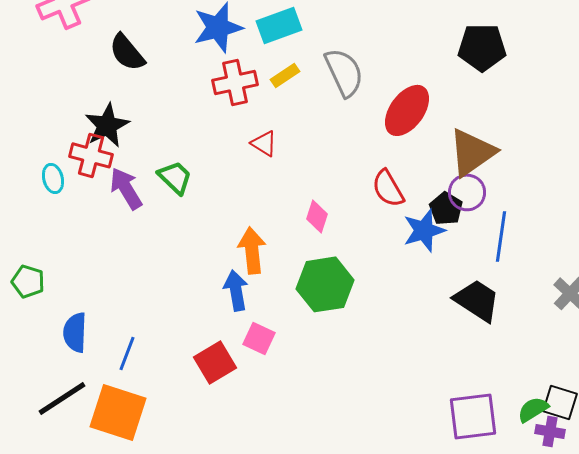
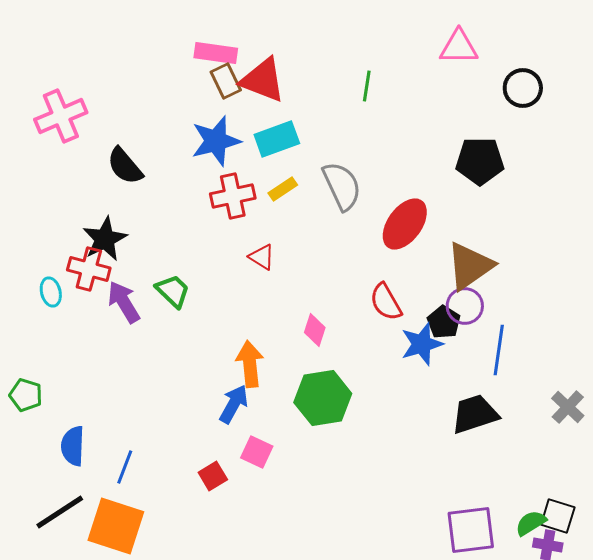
blue arrow: (236, 290) -> (234, 404), turned 39
black trapezoid: (477, 300) -> (475, 414), turned -51
red square: (215, 362) -> (213, 476), size x0.7

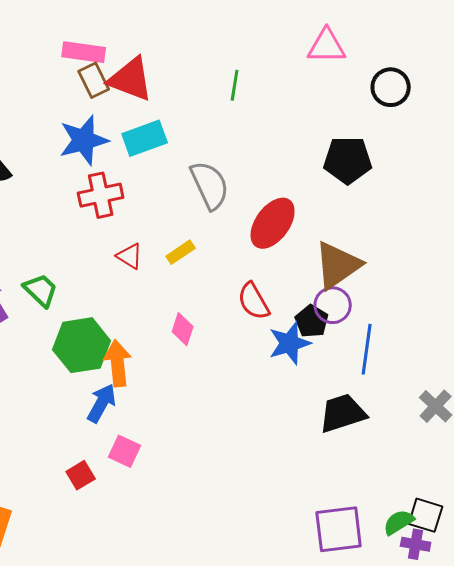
yellow rectangle: (283, 189) -> (181, 252), moved
green hexagon: (323, 398) -> (82, 345), moved

